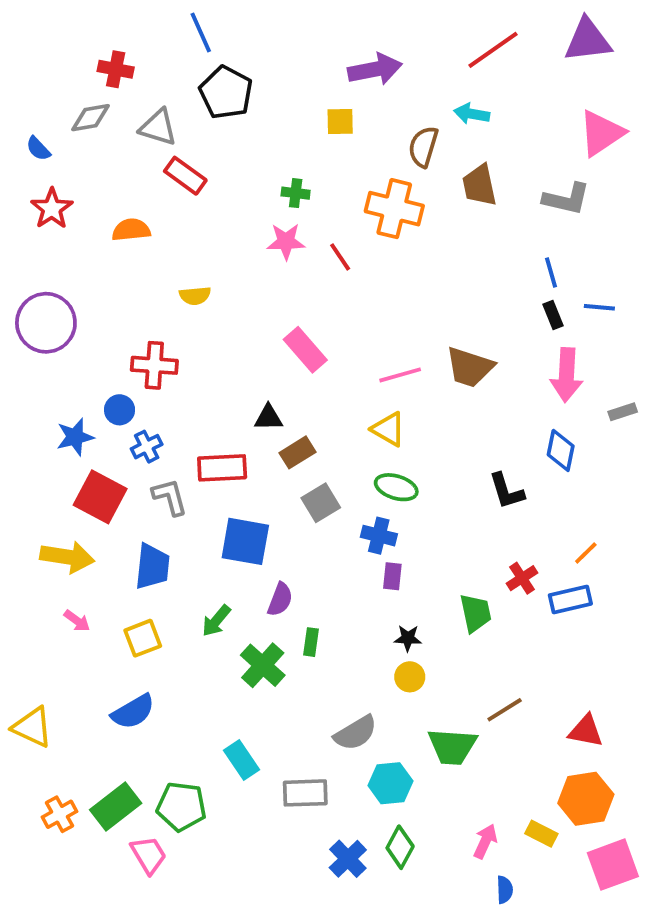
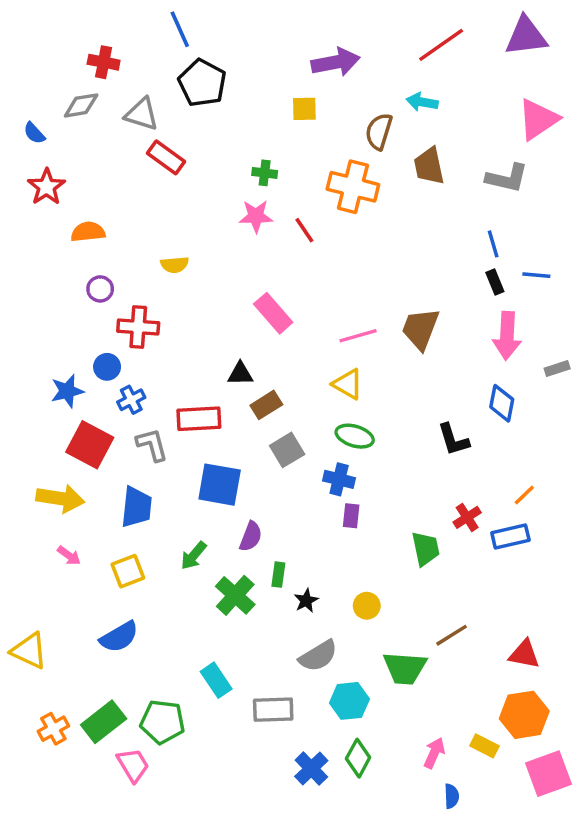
orange semicircle: (131, 230) -> (88, 232), moved
purple circle: (46, 323) -> (100, 289), moved, size x0.5
brown trapezoid: (470, 367) -> (420, 329), turned 93
black star: (408, 638) -> (306, 601), moved, turned -30

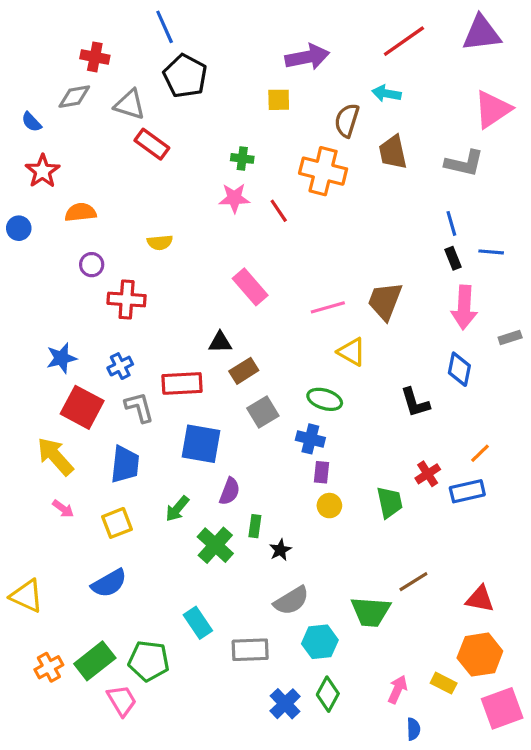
blue circle: (107, 367) -> (19, 228), moved
yellow triangle: (348, 384) -> (352, 352), moved
yellow arrow: (60, 498) -> (55, 456), turned -141
yellow circle: (367, 606) -> (329, 506), moved

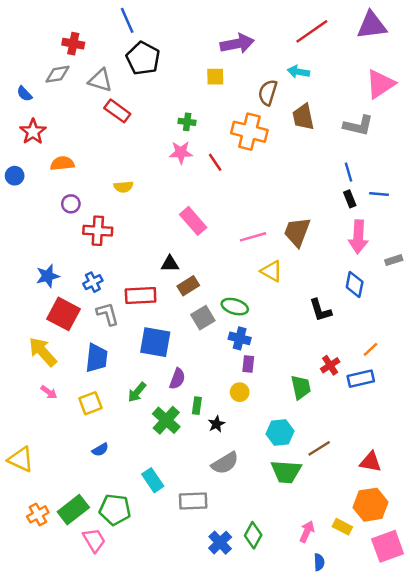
green ellipse: (325, 399) -> (235, 307), moved
yellow circle: (329, 506) -> (240, 392), moved
blue semicircle: (109, 583) -> (100, 450), moved, size x0.6
cyan hexagon: (320, 642) -> (280, 433), moved

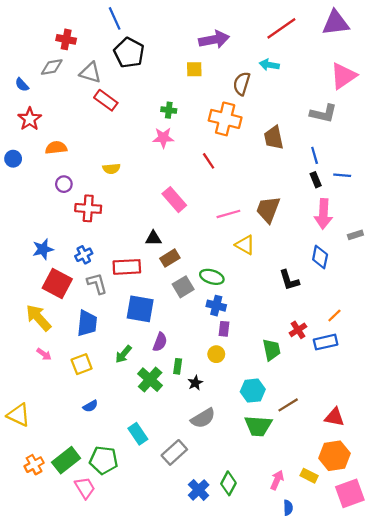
brown trapezoid: (303, 117) -> (274, 138), moved
red line: (215, 162) -> (209, 161), moved
gray rectangle: (193, 501) -> (174, 452), turned -40

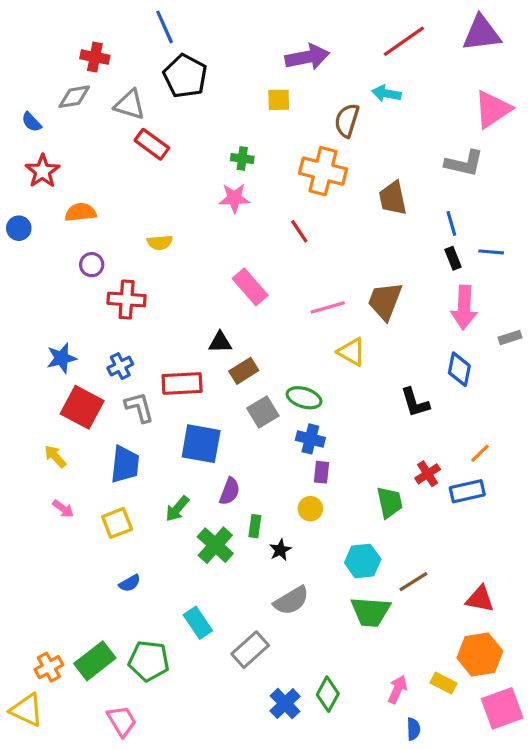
yellow arrow: (38, 318) -> (55, 456), size x0.6
yellow triangle: (19, 415) -> (27, 710), moved
pink trapezoid: (85, 488) -> (122, 721), moved

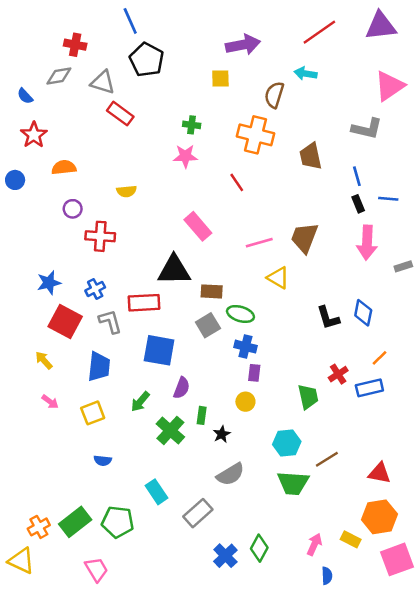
black triangle: (220, 342) -> (174, 270), size x1.8
blue diamond: (459, 369) -> (363, 313), moved
brown rectangle: (244, 371) -> (212, 291), moved, turned 35
blue semicircle: (130, 583) -> (103, 461), turned 36

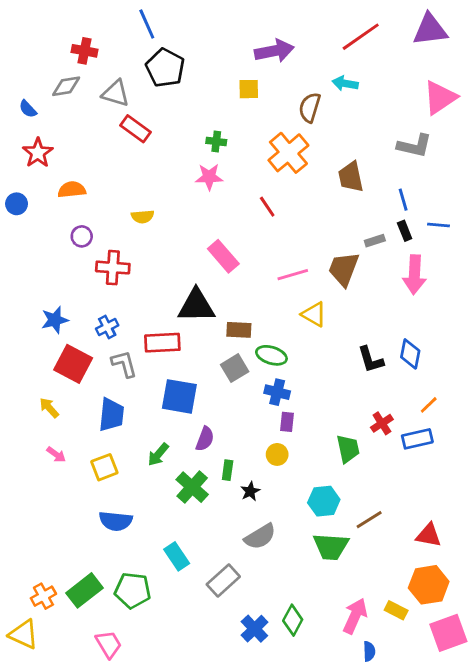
orange cross: (255, 135) -> (288, 153), turned 36
gray rectangle: (403, 266) -> (375, 241), moved
blue semicircle: (103, 461) -> (116, 521), size x1.6
pink arrow: (314, 544) -> (355, 616), size x1.4

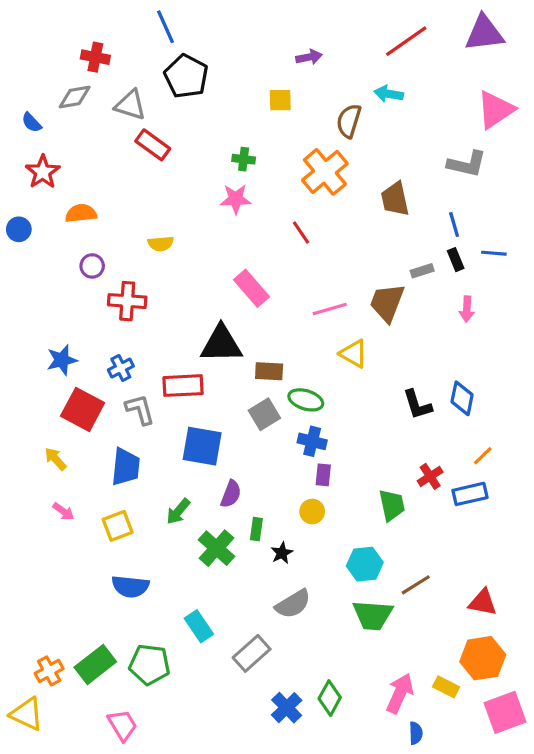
purple arrow: (274, 51) -> (309, 57), size x0.6
pink arrow: (414, 275) -> (467, 309), size x0.6

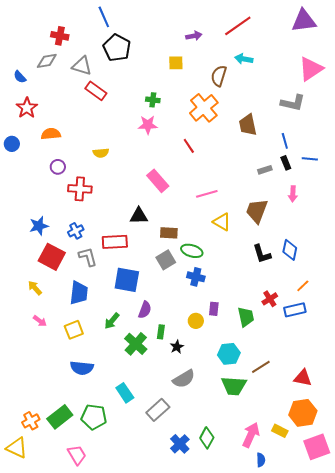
red line: (406, 41) -> (238, 26), moved
brown trapezoid: (387, 303) -> (257, 211), moved
black triangle: (221, 344) -> (139, 216), size x0.7
purple rectangle: (323, 475) -> (214, 309), moved

